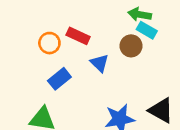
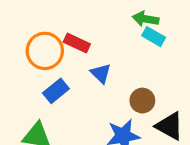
orange circle: (49, 43) -> (45, 51), size x1.5
brown circle: (131, 46) -> (142, 101), moved

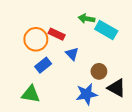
green arrow: (146, 19) -> (87, 19), moved
cyan rectangle: (154, 37) -> (106, 30), size x1.5

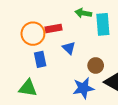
cyan rectangle: (106, 30) -> (103, 24), turned 55
red rectangle: (57, 34) -> (54, 28), turned -35
blue rectangle: (43, 65) -> (40, 59), turned -63

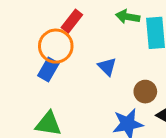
red rectangle: (54, 28) -> (72, 21), moved, turned -42
blue rectangle: (40, 59) -> (48, 70), moved, turned 42

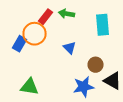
green arrow: (128, 17) -> (66, 14), moved
blue rectangle: (48, 70) -> (20, 44), moved

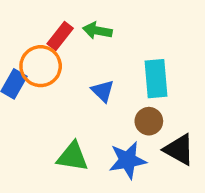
cyan rectangle: (102, 25) -> (156, 79), moved
green triangle: (30, 87) -> (73, 157), moved

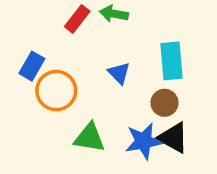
orange circle: (41, 66) -> (56, 91), moved
black triangle: (179, 150) -> (173, 138), moved

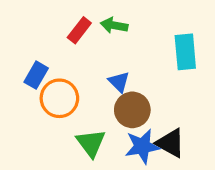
cyan rectangle: (171, 61) -> (185, 52), moved
brown circle: (164, 103) -> (132, 110), moved, size x1.4
green triangle: (89, 138) -> (91, 143), turned 44

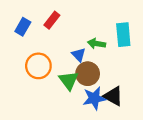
green arrow: (114, 25) -> (97, 44), moved
blue rectangle: (36, 75) -> (23, 27), moved
green triangle: (91, 143) -> (69, 80), moved

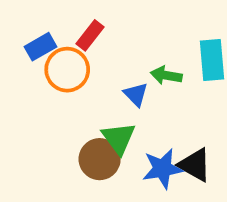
blue rectangle: (23, 27) -> (41, 47), turned 30
orange circle: (38, 66) -> (67, 70), moved
brown circle: (88, 74) -> (100, 159), moved

